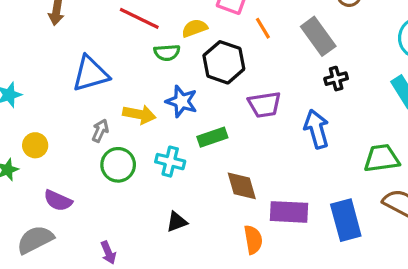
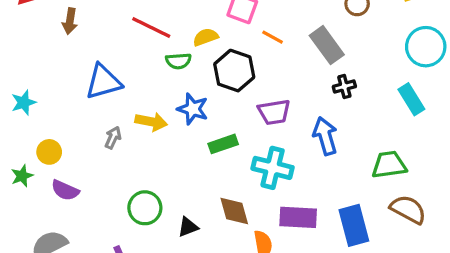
orange line: (263, 28) -> (273, 37), turned -30
cyan cross: (170, 162) -> (273, 168), moved, size x1.4
green circle: (118, 165) -> (145, 208), moved
brown diamond: (242, 186) -> (234, 211), moved
purple semicircle: (58, 201) -> (65, 190), moved

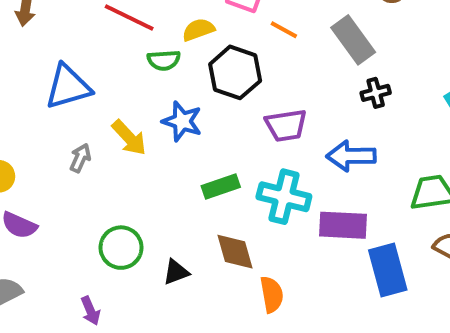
yellow arrow: (151, 122) -> (129, 138), turned 36
blue arrow: (325, 136) -> (351, 156), turned -75
green rectangle: (223, 144) -> (221, 186), moved
purple rectangle: (298, 217) -> (343, 225), moved

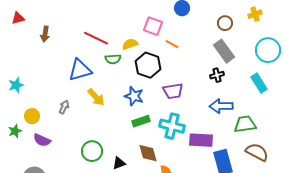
gray rectangle: (353, 40) -> (224, 51), moved
blue triangle: (68, 87) -> (80, 70), moved
blue star: (182, 121) -> (134, 96), moved
blue arrow: (351, 156) -> (221, 106), moved
gray arrow: (80, 158) -> (64, 107), moved

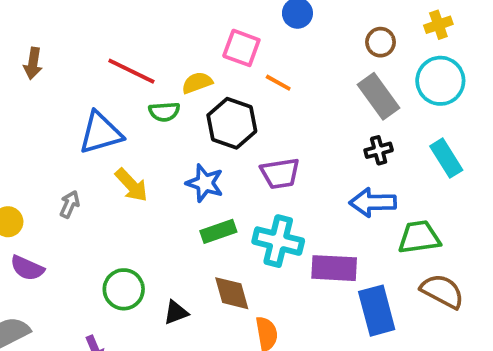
cyan circle: (268, 50) -> (440, 81), moved
black cross: (217, 75) -> (379, 150), moved

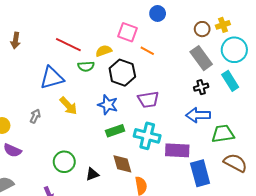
yellow cross: (438, 25) -> (223, 25), moved
cyan rectangle: (446, 158) -> (230, 81), moved

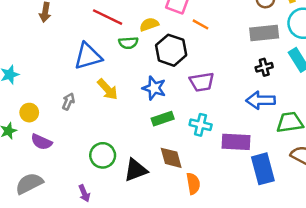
gray rectangle: (201, 58) -> (264, 33), turned -60
cyan cross: (147, 136) -> (201, 125), size x0.7
black triangle: (92, 174) -> (136, 170), size x1.5

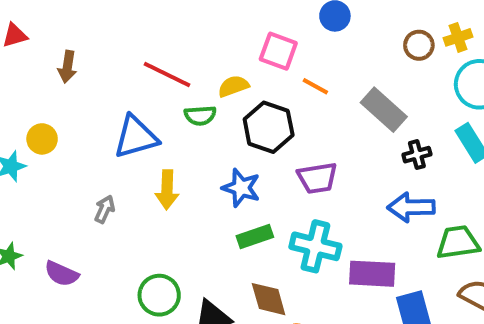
gray rectangle: (264, 33) -> (384, 110), moved, turned 48
yellow arrow: (108, 89) -> (167, 190), turned 45
yellow circle: (29, 113) -> (42, 139), moved
cyan cross: (201, 125) -> (315, 246), size x1.4

